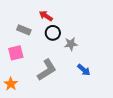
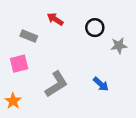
black circle: (53, 33) -> (95, 28), moved
gray star: (71, 44) -> (119, 46), moved

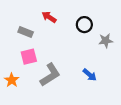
pink square: (19, 64) -> (29, 57), moved
orange star: (13, 101) -> (12, 80), moved

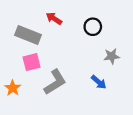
gray rectangle: (26, 32) -> (28, 35), size x1.5
gray star: (106, 41) -> (112, 56), moved

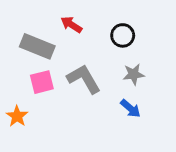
gray star: (112, 56) -> (134, 74), moved
gray L-shape: (55, 82) -> (84, 79), moved, turned -88

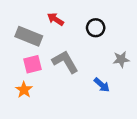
gray star: (134, 74) -> (121, 59), moved
orange star: (17, 116) -> (24, 90), moved

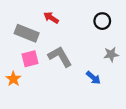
black circle: (96, 28) -> (102, 21), moved
orange star: (24, 90) -> (13, 79), moved

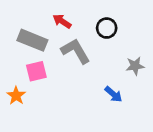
black circle: (102, 21) -> (107, 28), moved
gray L-shape: (60, 57) -> (76, 51), moved

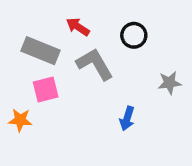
blue arrow: (113, 94) -> (127, 118), moved, turned 66
orange star: (16, 96) -> (20, 120), turned -30

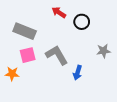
red arrow: (78, 27) -> (59, 12), moved
gray L-shape: (95, 64) -> (57, 55), moved

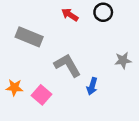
black circle: (82, 22) -> (103, 12), moved
pink square: (28, 55) -> (42, 95), moved, turned -35

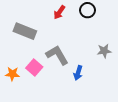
red arrow: (70, 15) -> (59, 12), turned -88
pink square: (42, 95) -> (34, 68), moved

